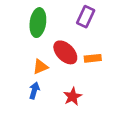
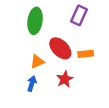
red star: (72, 97) -> (65, 79), moved

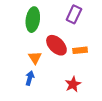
orange triangle: (37, 62) -> (35, 58), turned -40
red star: (65, 79) -> (73, 84), moved

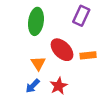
blue arrow: (30, 78) -> (33, 86), turned -152
red star: (73, 84) -> (59, 86), moved

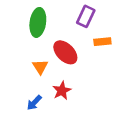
orange rectangle: (88, 55) -> (102, 42), moved
blue arrow: (33, 86) -> (34, 103), moved

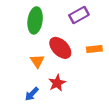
purple rectangle: (86, 16) -> (79, 15), turned 36
orange rectangle: (102, 42) -> (94, 49), moved

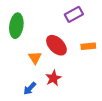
green ellipse: (35, 20) -> (16, 26), moved

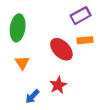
orange rectangle: (88, 46) -> (85, 40), moved
orange triangle: (35, 58) -> (22, 63), moved

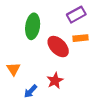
green ellipse: (18, 28) -> (33, 26), moved
orange triangle: (22, 63) -> (13, 69), moved

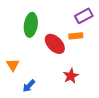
purple rectangle: (76, 15) -> (84, 16), moved
red star: (55, 81) -> (71, 76), moved

